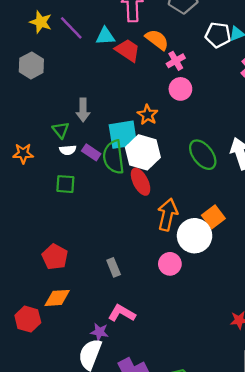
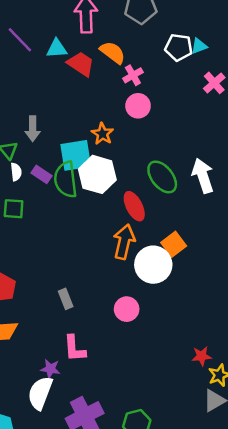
white semicircle: (68, 150) -> (16, 172), turned -91
red ellipse: (141, 182) -> (134, 206), moved
pink circle: (170, 264) -> (127, 309), moved
pink L-shape: (122, 313) -> (75, 348), turned -124

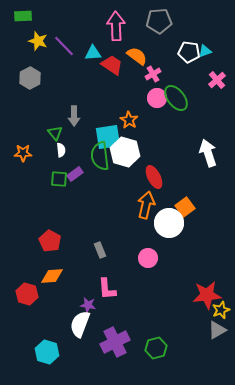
purple rectangle: (41, 174) -> (75, 174), moved, turned -70
green ellipse: (162, 177) -> (176, 98), moved
red star: (202, 356) -> (207, 295), size x1.8

